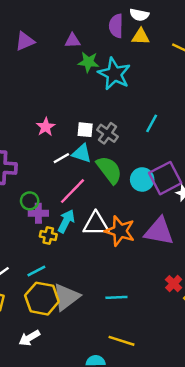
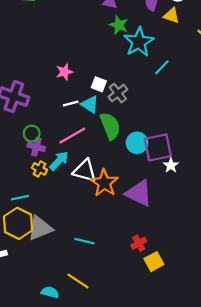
cyan line: (152, 123) -> (162, 67), moved

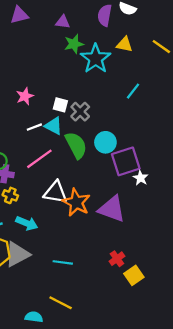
yellow triangle: (171, 15) -> (124, 44), moved
green star: (119, 25) -> (74, 44), turned -30
cyan line: (162, 67) -> (133, 91), moved
cyan circle: (137, 143) -> (105, 142), moved
cyan arrow: (59, 161) -> (27, 223), moved, turned 75

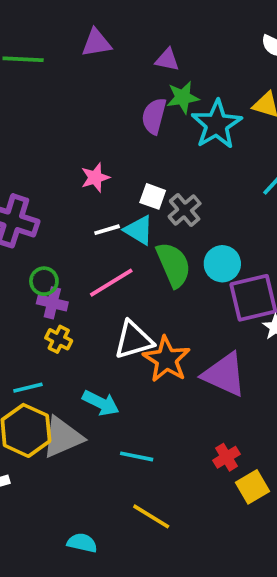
purple semicircle: (105, 15) -> (154, 116), moved
white triangle: (55, 192) -> (134, 340), turned -30
cyan arrow: (27, 223) -> (101, 403), moved
yellow line: (61, 303) -> (151, 516), moved

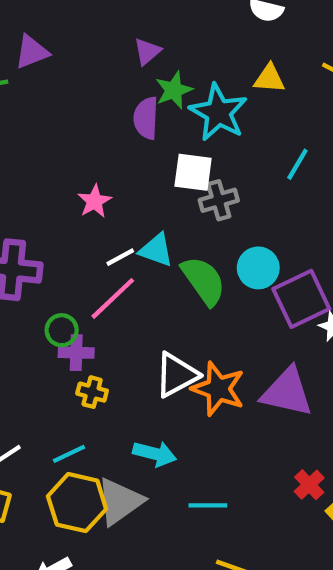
purple triangle: (96, 43) -> (32, 52), moved
purple triangle: (167, 60) -> (147, 51), turned -40
white square: (153, 196) -> (193, 172), moved, size x1.4
gray cross: (185, 210) -> (219, 200), moved, turned 36
pink line: (111, 283) -> (113, 298), moved

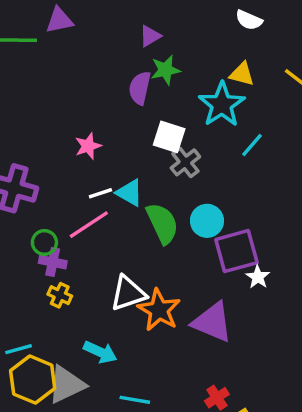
cyan star: (218, 112) -> (222, 104), moved
gray cross: (219, 200) -> (185, 162), turned -32
cyan line: (69, 454) -> (19, 349), moved

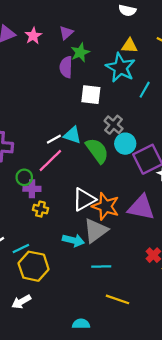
pink star: (88, 146) -> (33, 36), moved
gray cross: (185, 162) -> (114, 125), moved
gray triangle: (66, 385) -> (96, 231), moved

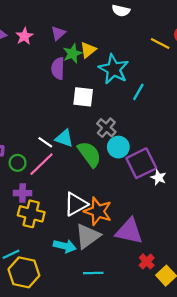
yellow triangle: (129, 46) -> (88, 50), moved, turned -42
white line: (54, 139) -> (45, 142), turned 64
green circle: (24, 177) -> (18, 163), moved
purple triangle: (141, 207) -> (129, 231), moved
yellow cross: (40, 209) -> (31, 214), size x1.6

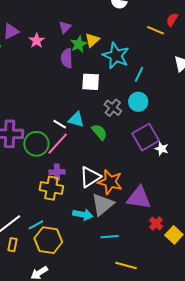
pink star: (24, 36) -> (37, 41), moved
cyan circle: (118, 147) -> (138, 102), moved
green semicircle: (89, 154) -> (99, 132), size x0.7
green circle: (18, 163) -> (36, 144), size x1.6
purple cross: (23, 193) -> (57, 172), moved

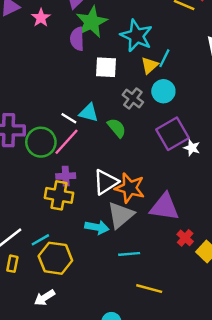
yellow triangle: (92, 40) -> (150, 65), moved
green star: (79, 44) -> (92, 22), size x1.5

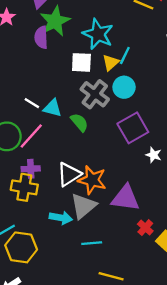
white square: (106, 67) -> (81, 62), moved
gray cross: (133, 98) -> (95, 94), size x1.4
white line: (69, 118) -> (32, 103), moved
white star: (192, 148) -> (154, 155), moved

